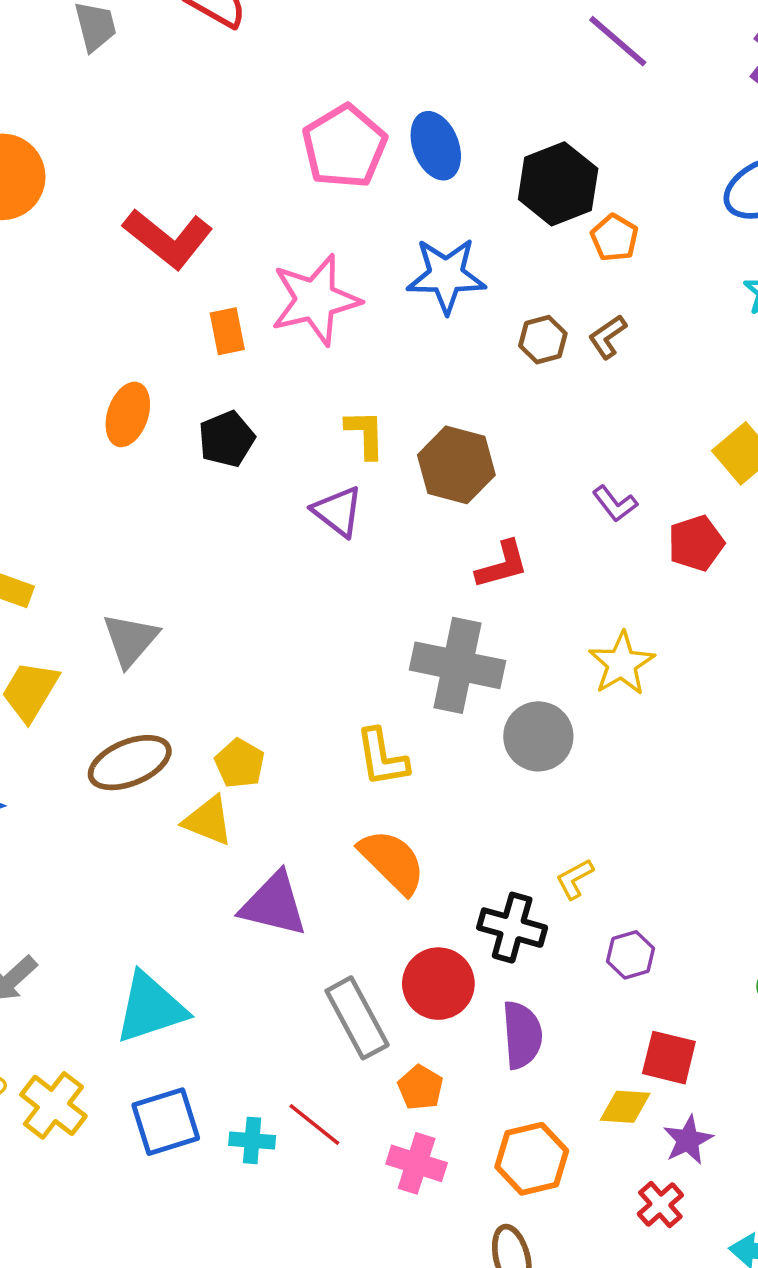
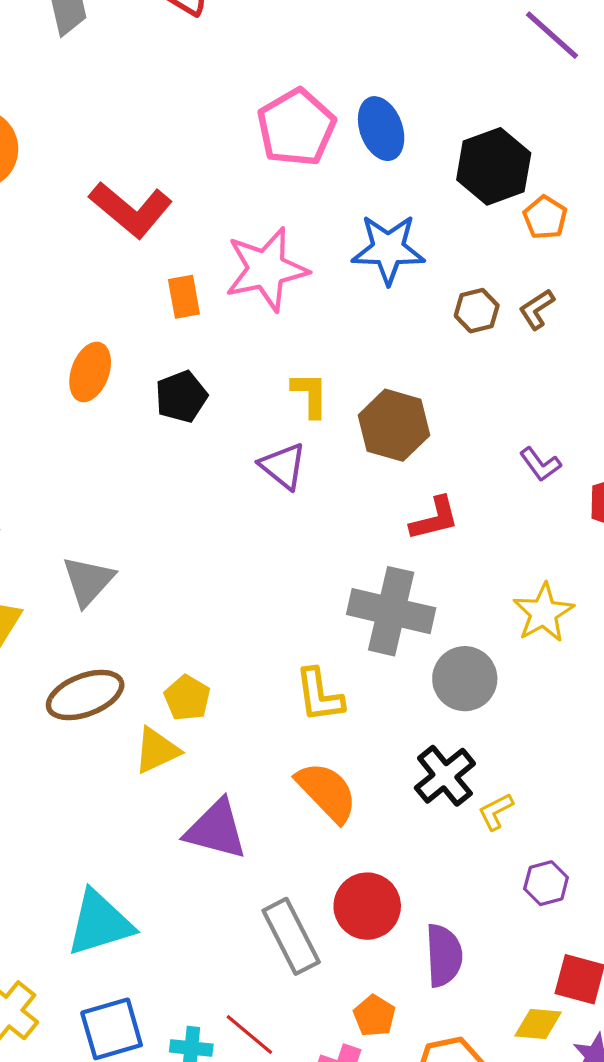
yellow triangle: (208, 821) -> (157, 750), turned -48
black cross: (512, 928) -> (445, 776), moved, turned 34
orange pentagon: (420, 1088) -> (374, 1016), moved

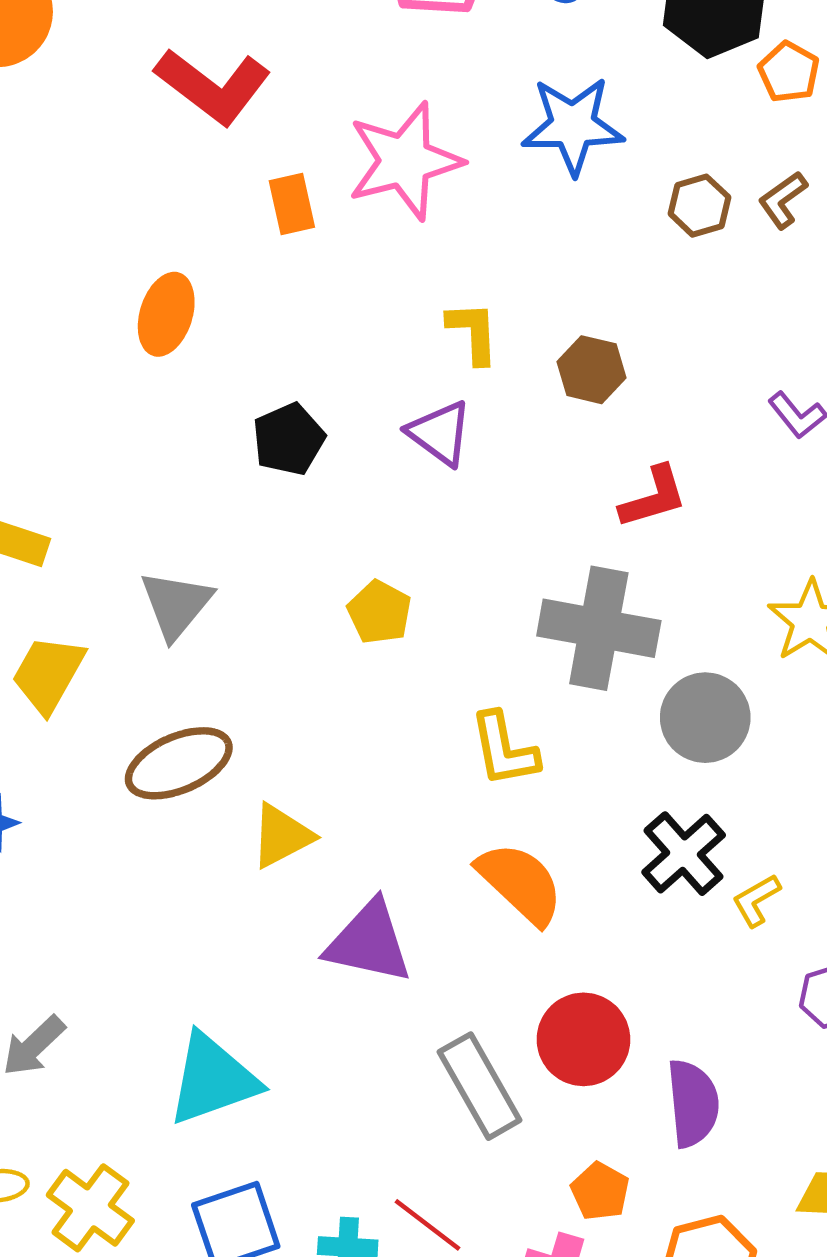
black pentagon: (181, 397) -> (289, 439), moved
brown hexagon: (394, 425) -> (592, 370), size x0.7
yellow pentagon: (187, 698) -> (379, 612), moved

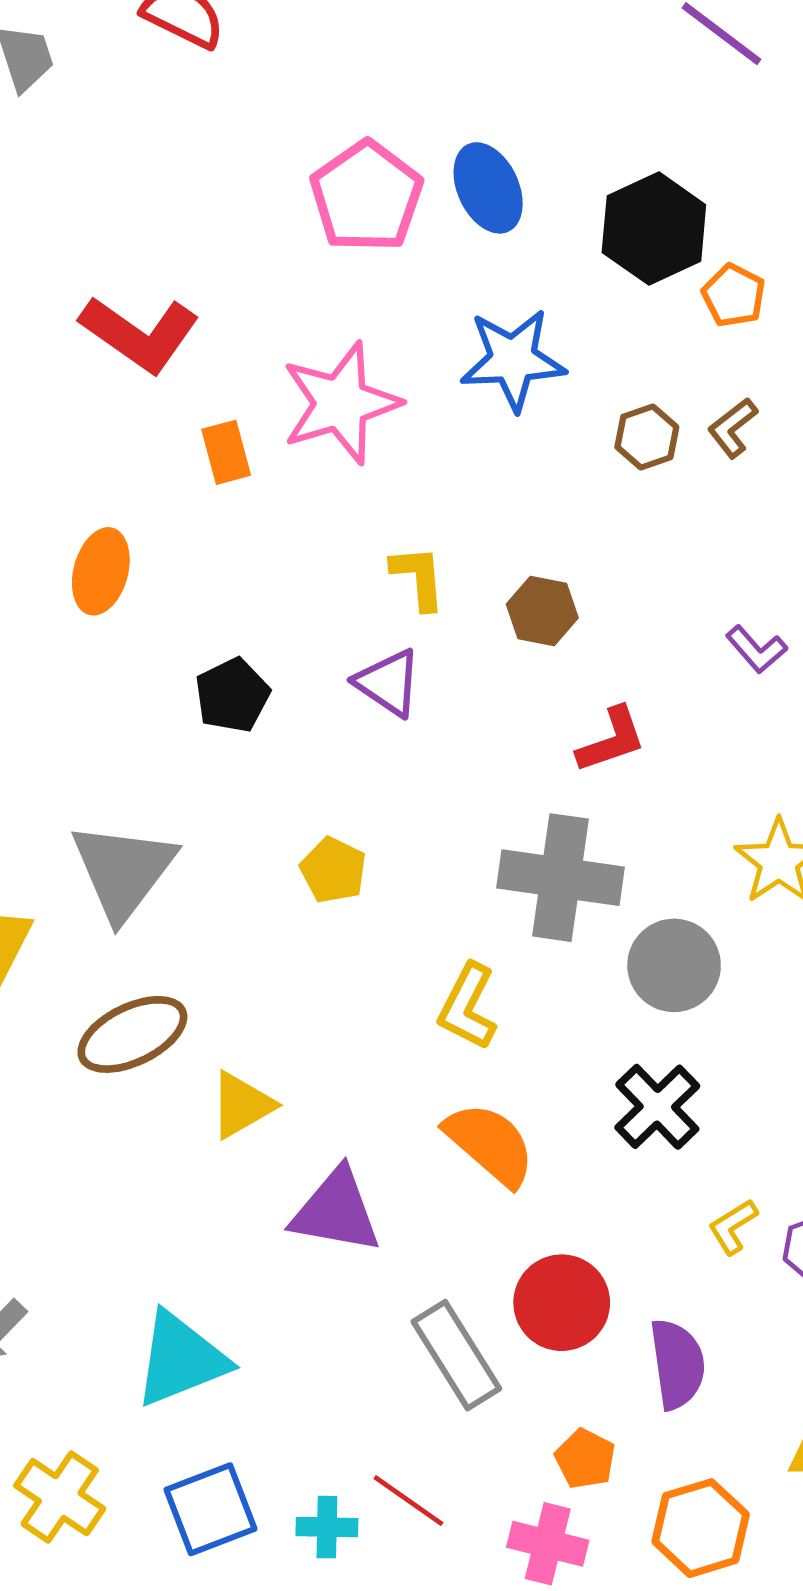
gray triangle: (176, 605) -> (123, 871), size x1.4
yellow L-shape: (504, 749) -> (468, 1007), turned 40
yellow L-shape: (756, 900) -> (733, 1227), moved

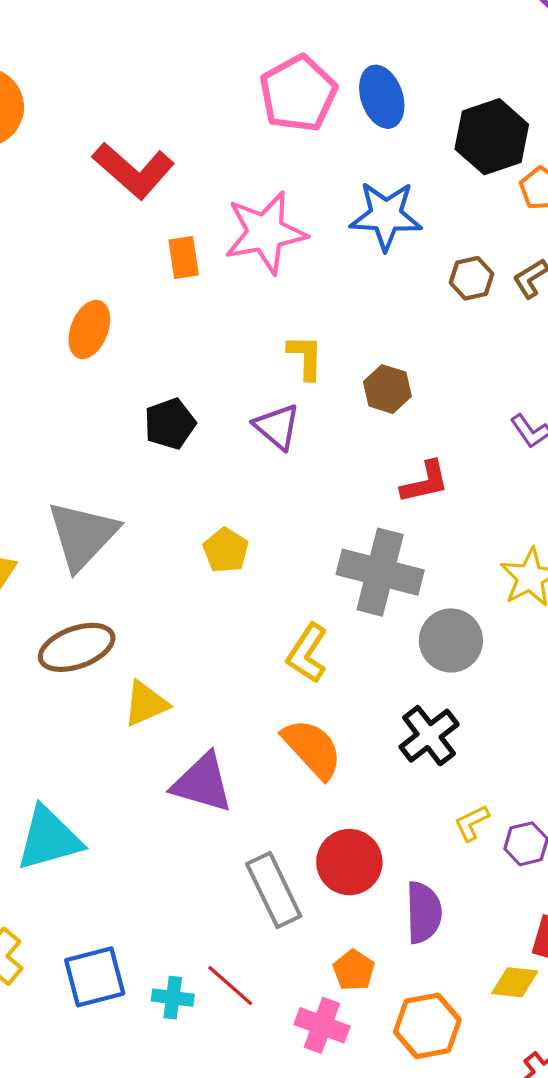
cyan triangle: (181, 1359) -> (49, 839), moved

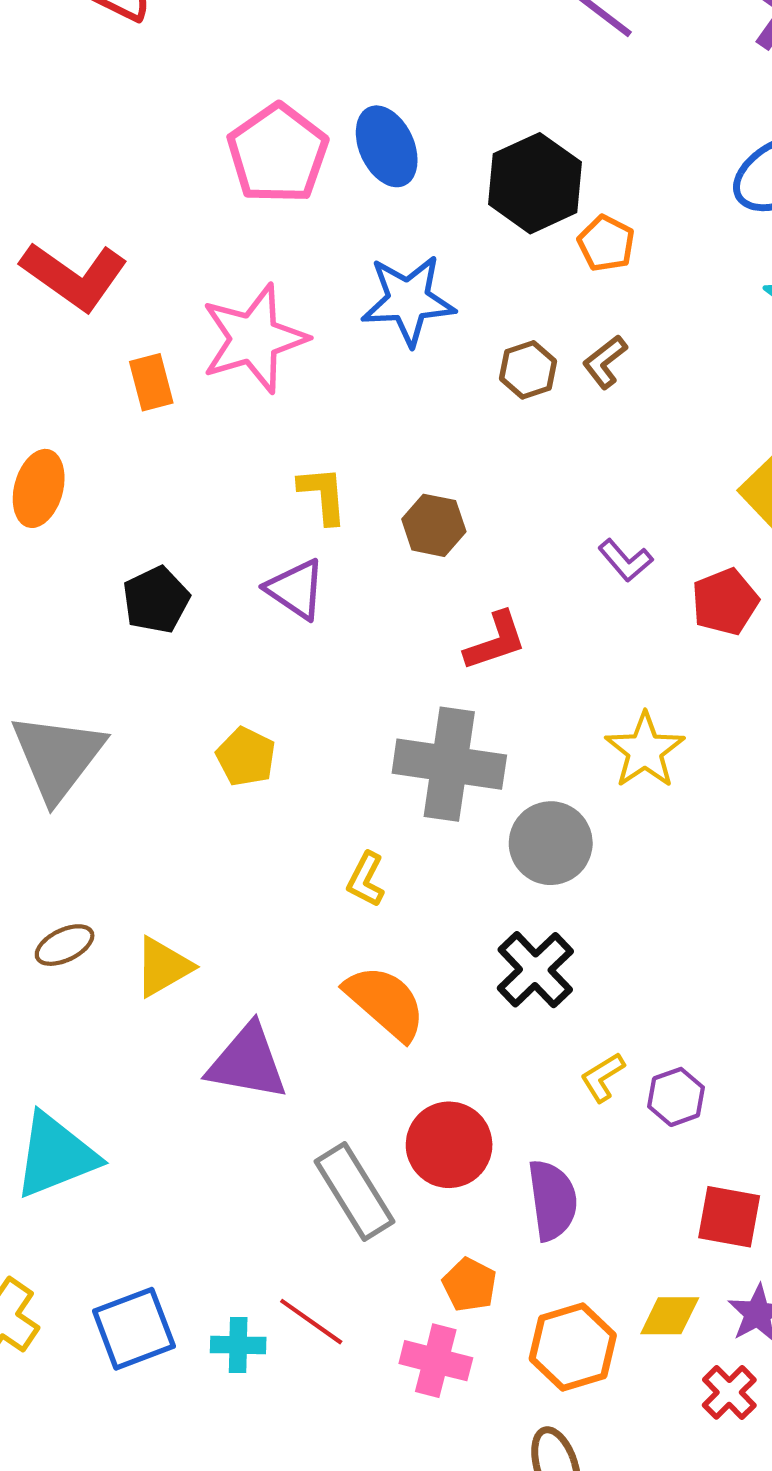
brown ellipse: (77, 647) -> (65, 945), moved, size x0.6
yellow L-shape: (307, 653) -> (366, 879), size x0.7
yellow diamond: (515, 982) -> (670, 1316), moved

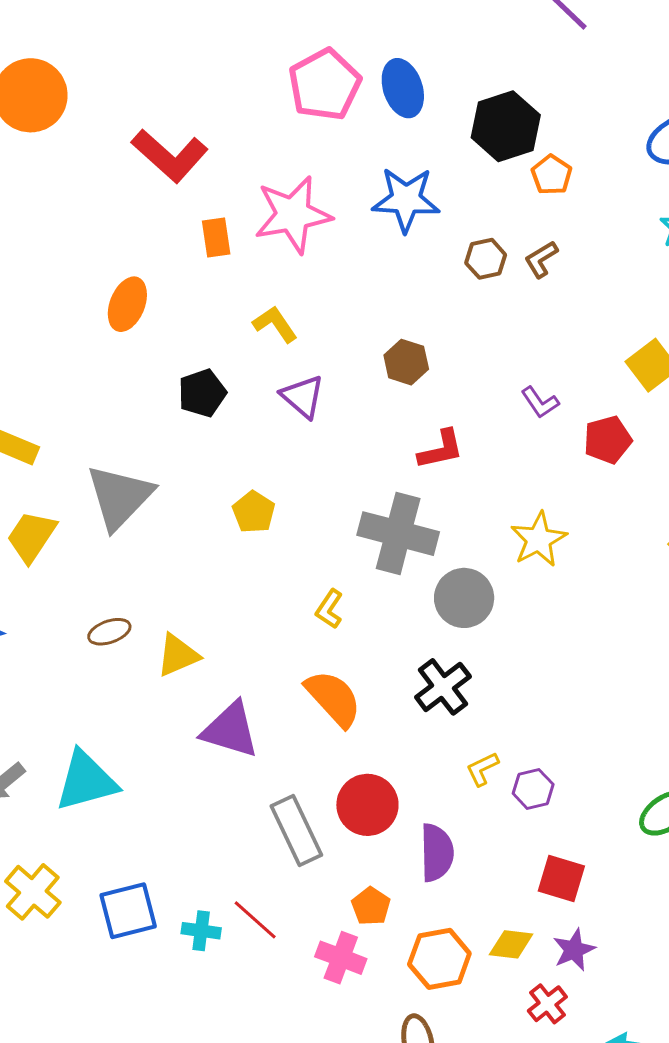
yellow L-shape: (323, 495) -> (275, 324), moved, turned -36

